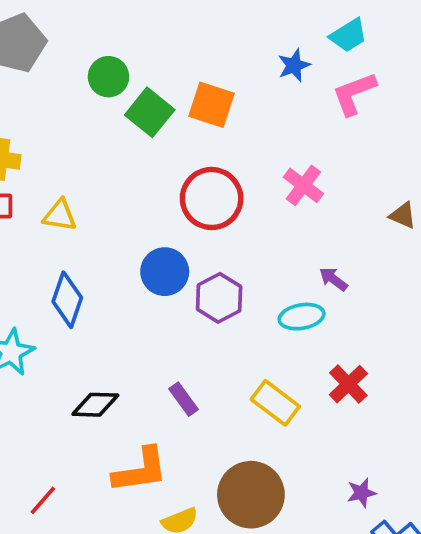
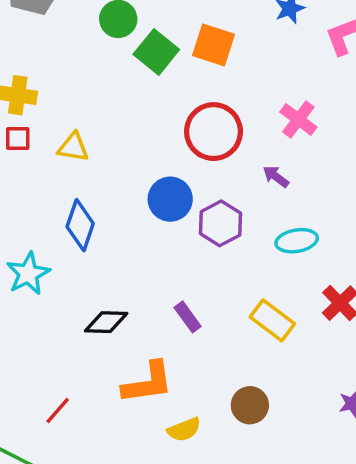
purple arrow: (333, 279) -> (276, 177), moved
brown circle: (251, 495) -> (250, 405), size x0.6

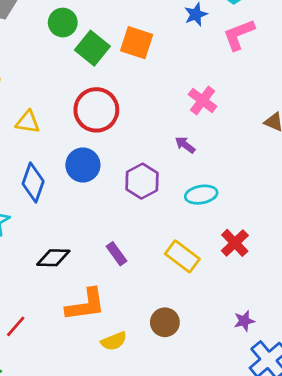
red circle: (214, 132) -> (96, 110), moved
blue circle: (170, 199) -> (83, 165), moved

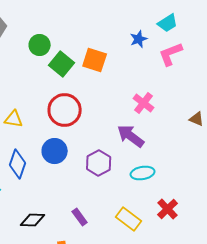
purple arrow: (185, 145) -> (131, 136), size x1.8

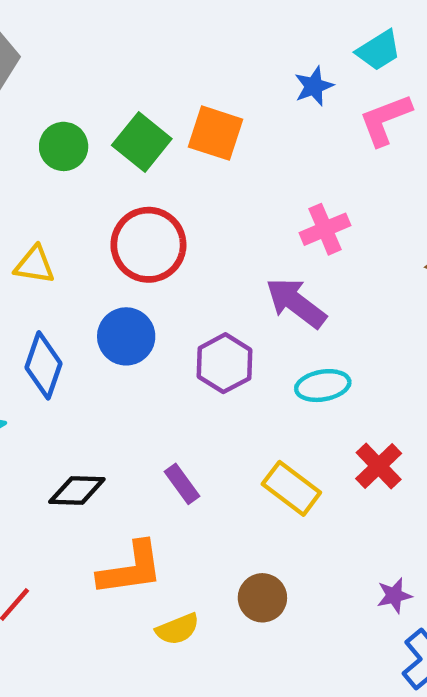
green circle: (40, 45) -> (64, 146), moved
pink cross: (144, 103) -> (325, 229), turned 30

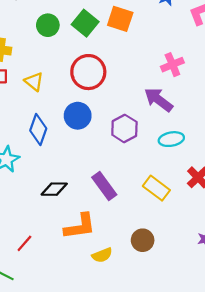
yellow triangle: (35, 265) -> (34, 82), turned 30
purple rectangle: (182, 484) -> (104, 186), size x1.5

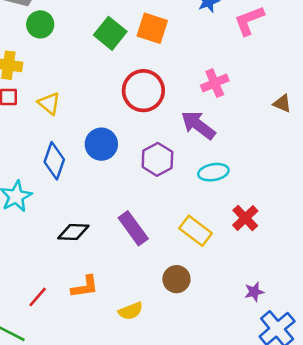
green circle: (48, 25) -> (40, 24), moved
red circle: (88, 72) -> (143, 91), moved
orange L-shape: (80, 226) -> (85, 287), moved, size x0.7
brown circle: (143, 240) -> (176, 279), moved

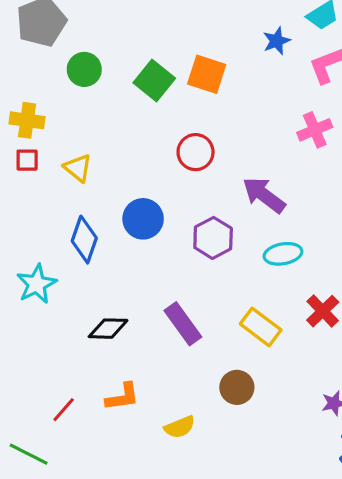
green circle: (40, 24) -> (84, 69), moved
pink cross: (215, 83) -> (315, 130), moved
red circle: (143, 91) -> (196, 152), size x0.7

